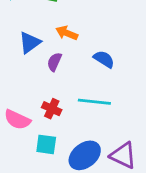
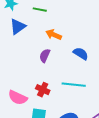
blue triangle: (30, 43) -> (18, 27), moved

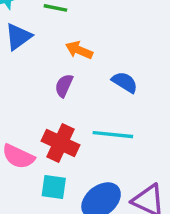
red cross: (43, 90) -> (61, 143), size x1.5

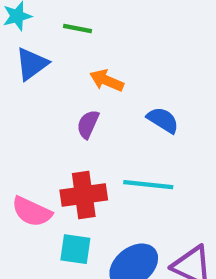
red cross: (61, 143) -> (84, 195), turned -33

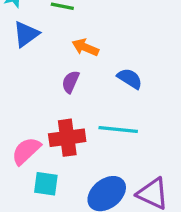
pink semicircle: (32, 212) -> (26, 151), turned 112
cyan square: (75, 249) -> (46, 184), moved

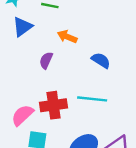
purple semicircle: (71, 82) -> (46, 60), moved

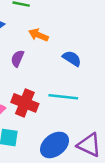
red cross: (54, 105) -> (25, 103), turned 30

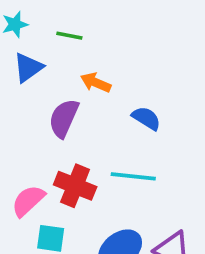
purple semicircle: (17, 58) -> (64, 118), size x1.5

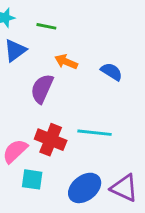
blue semicircle: (146, 118) -> (112, 72), moved

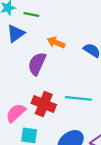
green line: (46, 26) -> (31, 14), moved

